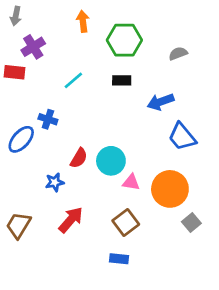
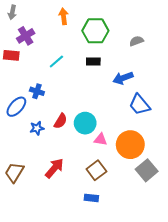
blue star: (55, 182) -> (37, 128), moved
gray square: (191, 222) -> (147, 170), size x1.5

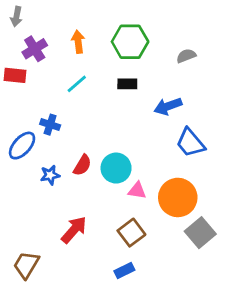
orange arrow: (64, 16) -> (78, 42), moved
brown trapezoid: (14, 172) -> (26, 265), moved
blue rectangle: (91, 198) -> (124, 270), turned -32

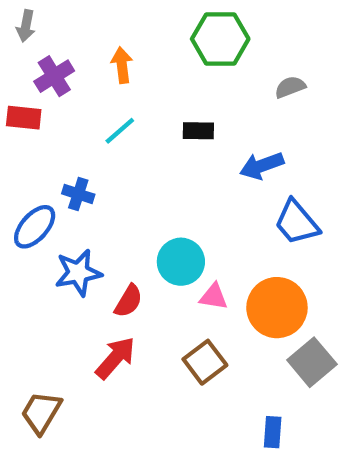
green hexagon: (130, 42) -> (220, 39), moved
red semicircle: (82, 165) -> (128, 301), moved
blue star: (50, 175) -> (78, 273), size x1.5
blue rectangle: (124, 270) -> (273, 432), moved, turned -60

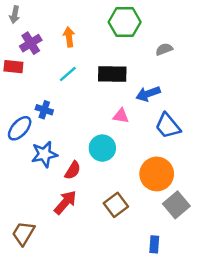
black rectangle: (198, 131) -> (112, 74), size x1.6
pink triangle: (214, 297) -> (121, 116), moved

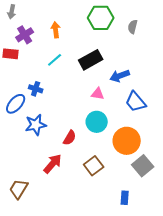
gray semicircle: (164, 49) -> (133, 27), moved, turned -56
black rectangle: (112, 74) -> (91, 60), turned -30
cyan circle: (102, 148) -> (97, 122), moved
red semicircle: (73, 170) -> (70, 138), moved

